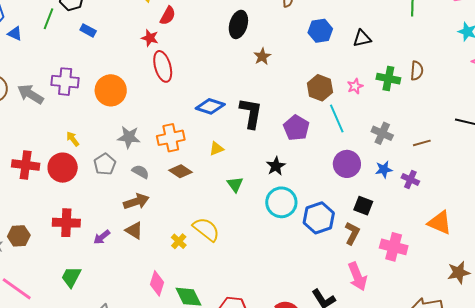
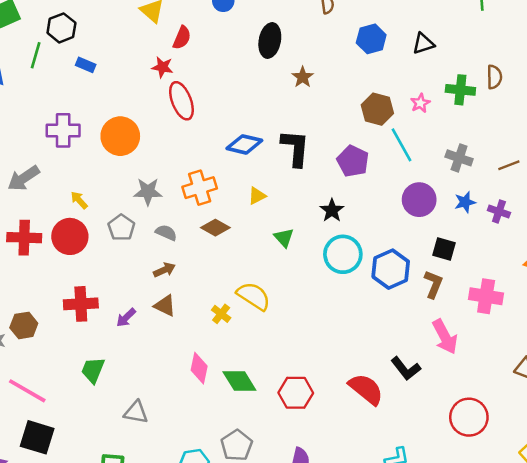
gray arrow: (30, 94) -> (24, 178), moved, turned -60
brown arrow: (136, 202) -> (164, 270), size x0.7

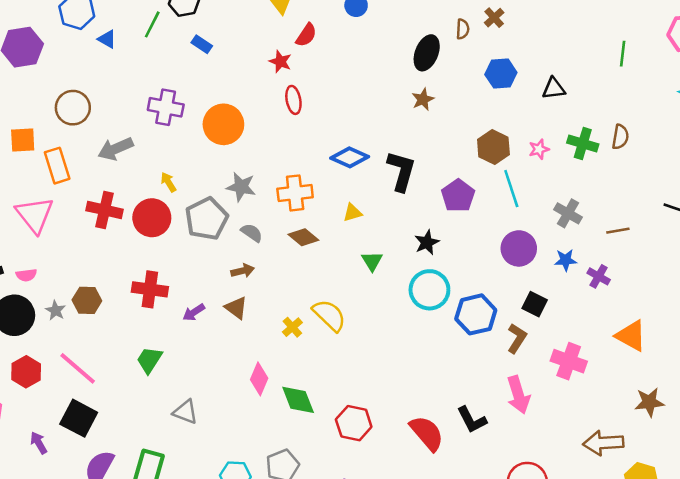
black ellipse: (270, 40) -> (427, 53), moved
red ellipse: (181, 101) -> (293, 100), size x0.7
gray pentagon: (121, 228) -> (207, 219), size x1.5

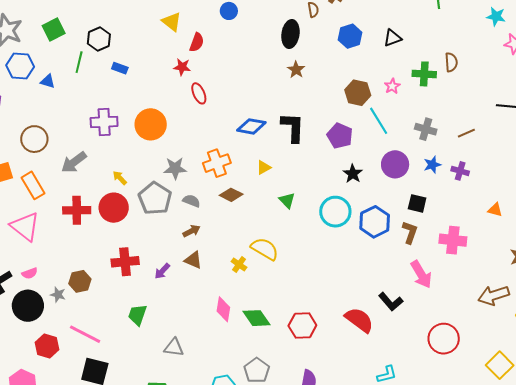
black star: (427, 242) -> (353, 174), moved
orange triangle: (631, 336) -> (495, 210), size x0.6

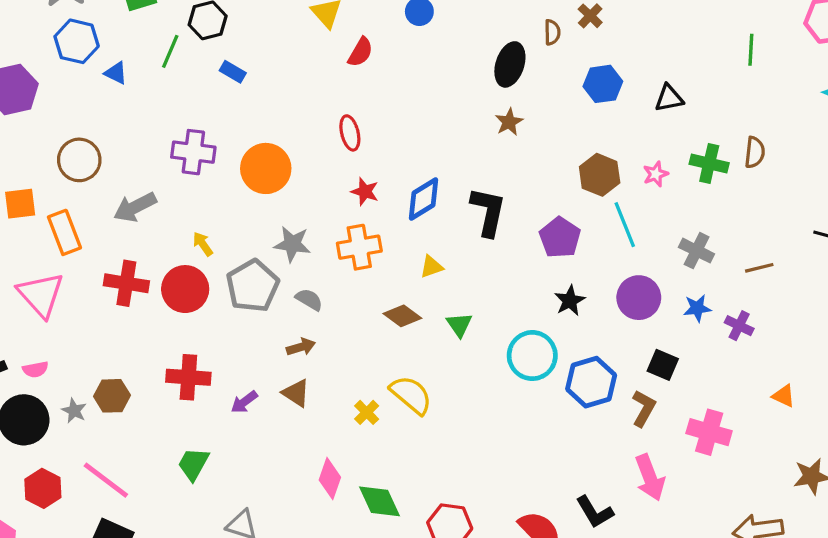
red star: (182, 67) -> (365, 192), moved
blue diamond: (251, 126) -> (424, 199), turned -52
brown diamond: (231, 195) -> (402, 316), moved

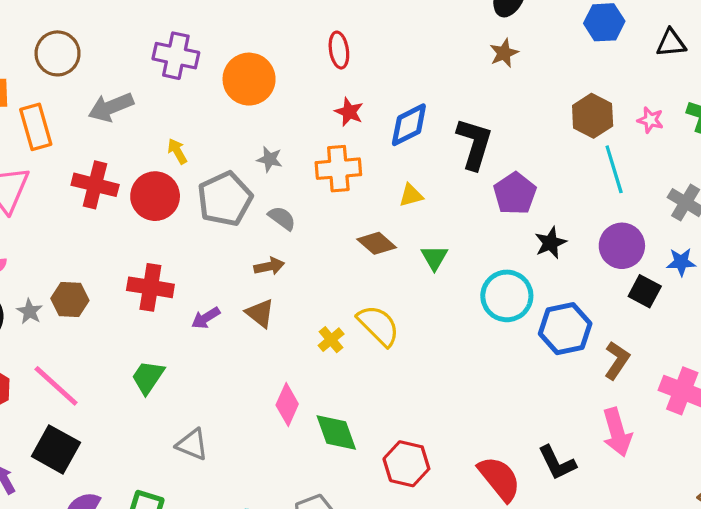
pink star: (656, 174) -> (650, 120), turned 30
purple pentagon: (560, 238) -> (515, 194), moved
gray star: (292, 244) -> (270, 159), size x0.7
black square: (663, 365) -> (645, 291), moved

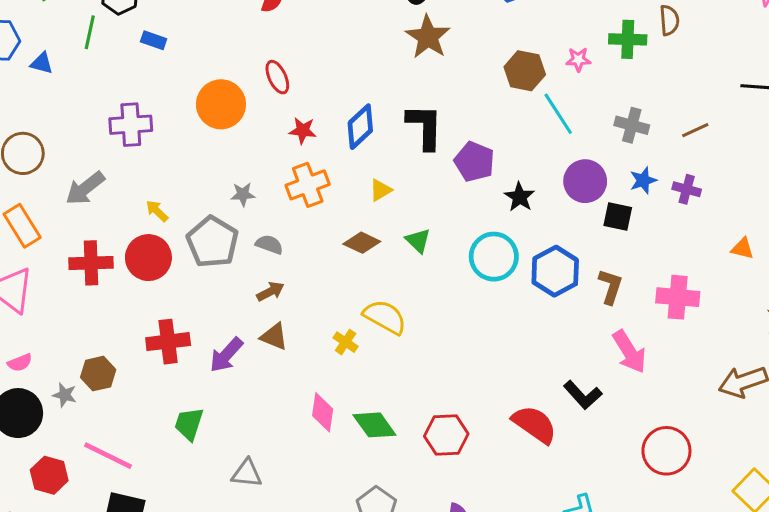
brown star: (504, 53) -> (428, 37), size x1.6
orange circle: (249, 79) -> (221, 104), moved
purple arrow: (206, 318) -> (226, 355), size x1.4

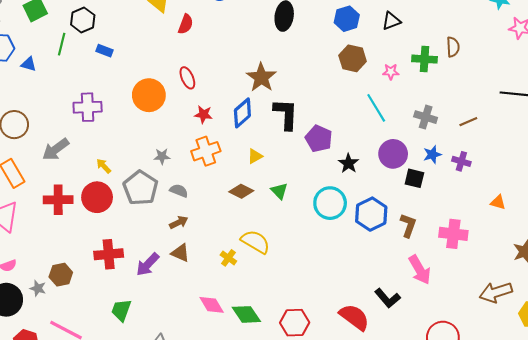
brown star: (428, 37) -> (261, 77), moved
brown hexagon: (525, 71) -> (353, 58), moved
pink diamond: (323, 412) -> (212, 305), turned -40

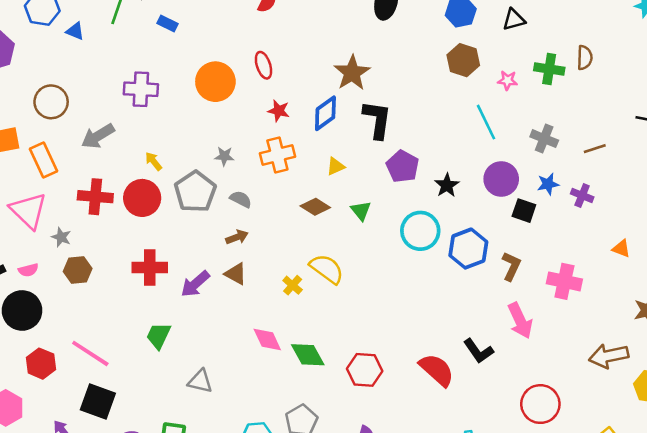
purple pentagon: (319, 139) -> (403, 166), moved
brown hexagon: (61, 275) -> (78, 270), moved
gray star: (38, 288) -> (61, 237), moved

